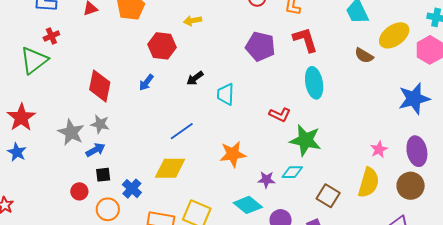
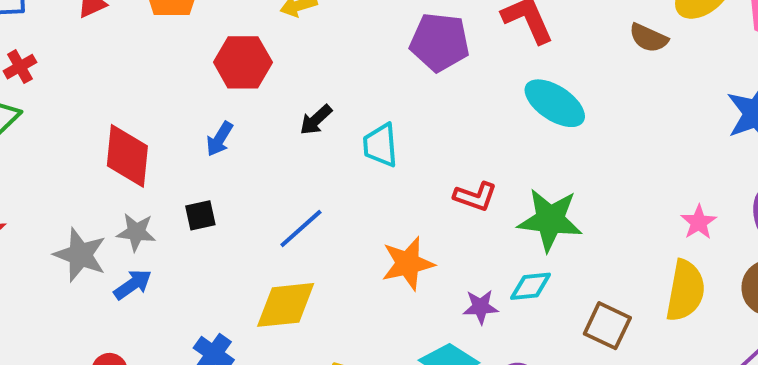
cyan ellipse: (314, 83) -> (555, 103), turned -40
red L-shape: (280, 115) -> (475, 196), moved
black square: (103, 175) -> (200, 215), moved

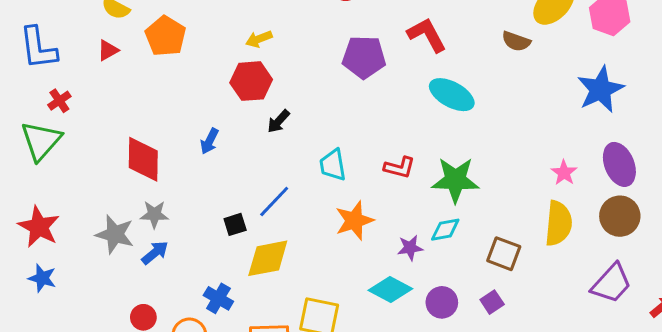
red hexagon: (243, 62) -> (251, 81), moved
cyan trapezoid: (380, 145) -> (333, 165), moved
black square: (200, 215) -> (235, 224), moved

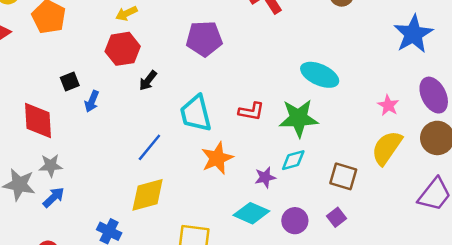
purple pentagon: (364, 57) -> (204, 39), moved
cyan ellipse: (452, 95) -> (320, 75), moved
cyan trapezoid: (333, 165) -> (196, 113), size x1.4
yellow semicircle: (558, 223) -> (387, 148), turned -147
black square: (235, 224) -> (70, 81), moved

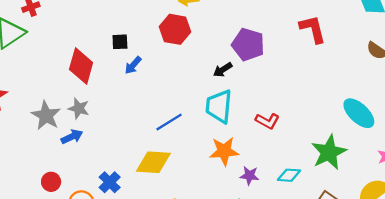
cyan ellipse: (320, 75) -> (359, 113), moved
black arrow: (148, 81) -> (223, 70), moved
green star: (298, 118) -> (329, 152), moved, turned 30
purple star: (265, 177) -> (249, 176), moved

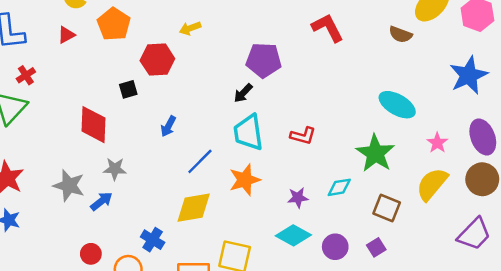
red hexagon: (175, 29) -> (157, 60), moved
blue arrow: (133, 65) -> (168, 126), moved
gray star: (79, 108) -> (115, 169), moved
orange star: (224, 151) -> (245, 180), moved

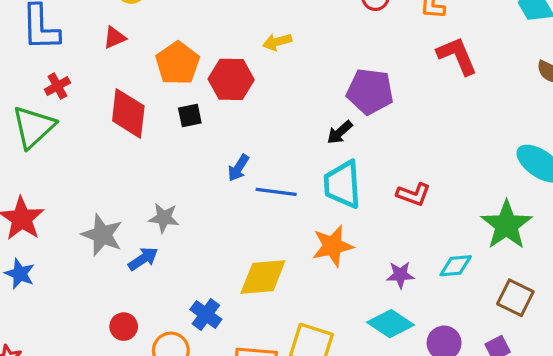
orange pentagon: (114, 24) -> (178, 63), moved
red diamond: (93, 125) -> (128, 113), moved
blue line: (200, 161) -> (276, 192), moved, turned 48

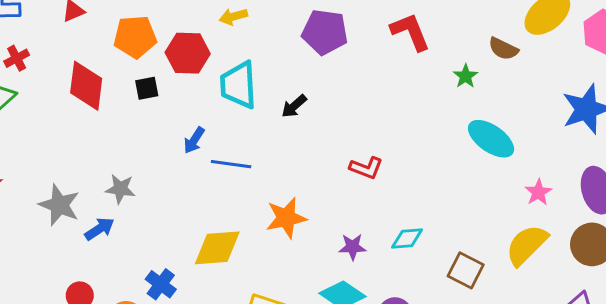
orange pentagon: (178, 63) -> (135, 37), turned 30
purple pentagon: (370, 91) -> (325, 32), moved
cyan trapezoid: (343, 184) -> (238, 85), moved
green star: (506, 225) -> (466, 76), moved, size x0.5

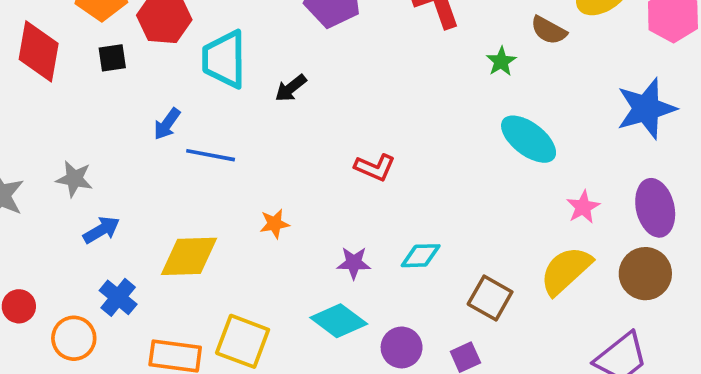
orange star: (286, 218) -> (275, 224), size x0.6
blue arrow: (99, 229) -> (101, 230), moved

